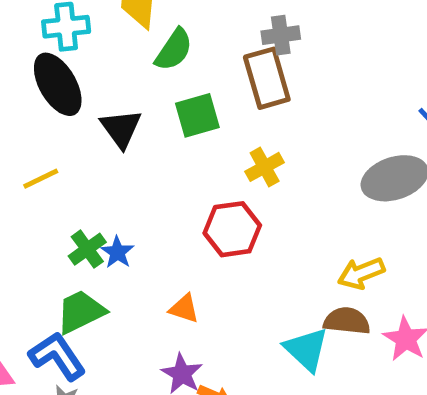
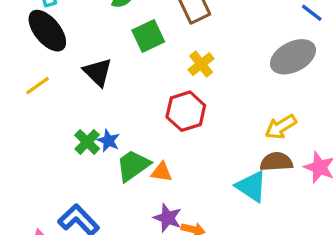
black triangle: (121, 128) -> (98, 72), moved
yellow line: (41, 179) -> (37, 86), moved
green trapezoid: (81, 312) -> (133, 166), moved

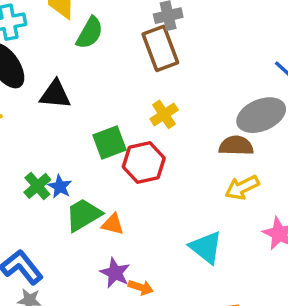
green square: (148, 36) -> (110, 143), moved
black triangle: (98, 72) -> (55, 94), moved, turned -44
brown semicircle: (276, 162) -> (236, 146), moved

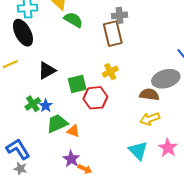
green semicircle: (90, 33) -> (73, 20), turned -96
black triangle: (55, 94) -> (47, 70), moved, turned -42
cyan triangle: (206, 247) -> (138, 150), moved

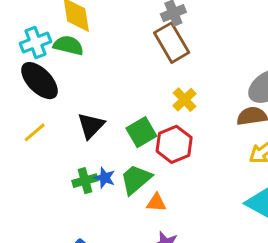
green semicircle: (73, 20) -> (68, 45), moved
green cross: (33, 104) -> (85, 181), turned 35
green trapezoid: (57, 124) -> (136, 179), moved

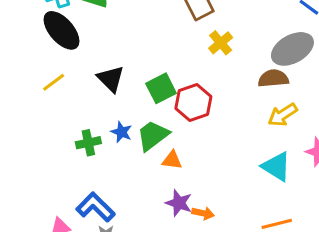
yellow cross: (185, 100) -> (221, 43), moved
black triangle: (91, 126) -> (111, 79), turned -32
green cross: (85, 181) -> (88, 143), moved

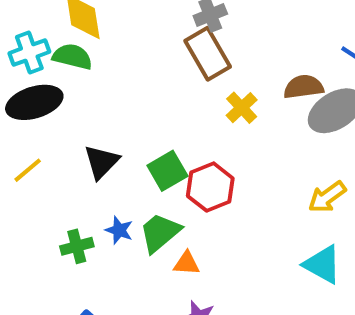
black ellipse: (62, 30) -> (34, 102), turned -63
brown semicircle: (273, 78) -> (303, 87), moved
black triangle: (111, 79) -> (101, 162), turned 32

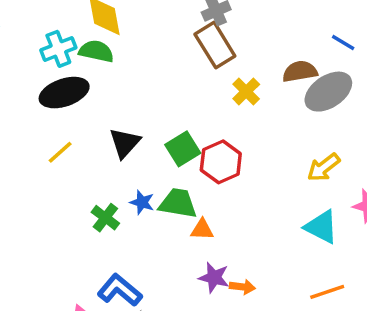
green trapezoid: (160, 233) -> (178, 203), turned 51
green cross: (77, 246) -> (105, 218), turned -36

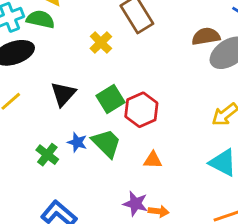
yellow cross: (246, 91) -> (101, 42), moved
green trapezoid: (178, 203) -> (106, 143), turned 36
orange triangle: (202, 230) -> (153, 160), moved

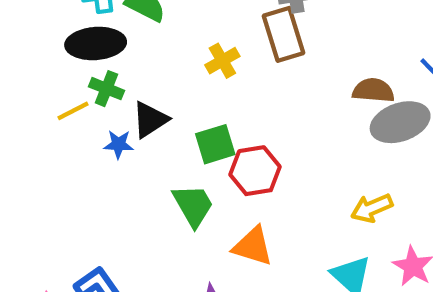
blue star: (77, 142) -> (119, 144), moved, turned -30
green cross: (47, 155) -> (106, 89), moved, turned -30
orange triangle: (153, 160) -> (253, 246), size x1.5

